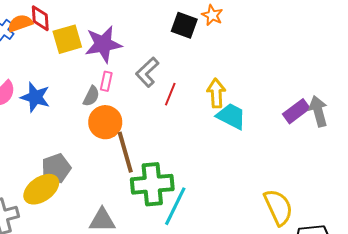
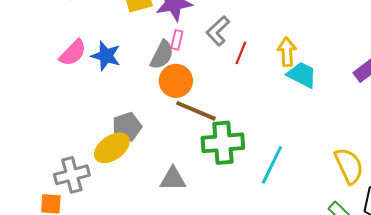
gray semicircle: (91, 96) -> (162, 55), size x1.4
brown line: (125, 152) -> (196, 111), turned -51
cyan line: (175, 206) -> (272, 165), moved

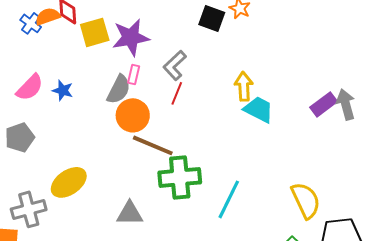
red line: (241, 53) -> (177, 93), moved
blue star: (106, 56) -> (63, 90), size x0.7
gray pentagon: (127, 127) -> (20, 137), moved

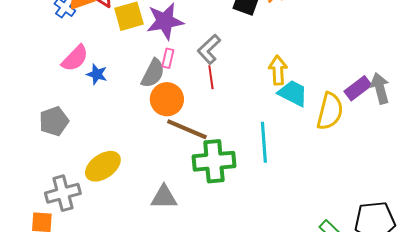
pink semicircle: (30, 87) -> (75, 58), moved
red line: (177, 93) -> (211, 77), turned -30
cyan line: (229, 199) -> (264, 142), moved, turned -30
yellow semicircle: (306, 200) -> (330, 111), moved, turned 39

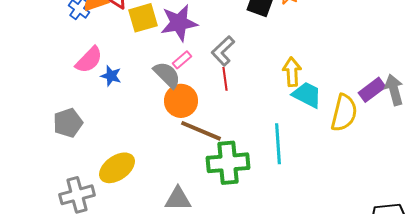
pink rectangle: (168, 58) -> (182, 60), turned 36
gray semicircle: (153, 73) -> (167, 75), turned -72

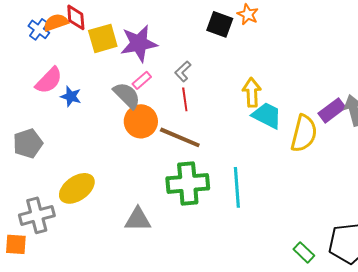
gray L-shape: (223, 51) -> (183, 71), size x0.7
brown line: (201, 131) -> (180, 137), moved
cyan line: (278, 144) -> (237, 187), moved

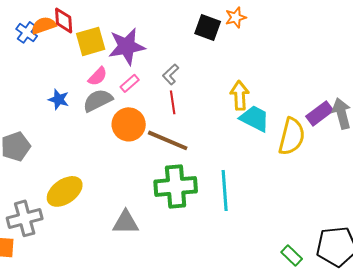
orange star: (248, 14) -> (236, 17), turned 30
pink semicircle: (49, 80) -> (98, 76), moved, size x0.7
gray semicircle: (127, 95) -> (98, 100), moved, turned -72

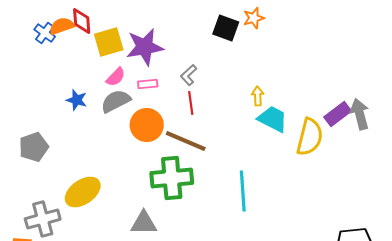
pink rectangle: (130, 83) -> (148, 84), turned 36
yellow arrow: (240, 95) -> (258, 96), size x0.7
green cross: (176, 186) -> (172, 178), moved

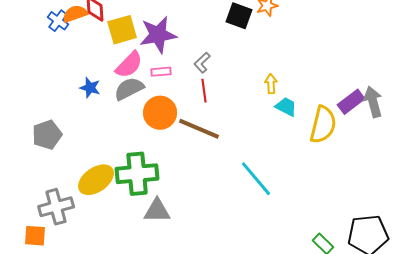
pink semicircle: (116, 77) -> (129, 65), size x1.4
cyan trapezoid: (273, 119) -> (286, 107), size x0.7
green cross: (172, 178) -> (137, 174), moved
cyan line: (243, 191) -> (256, 179), turned -36

